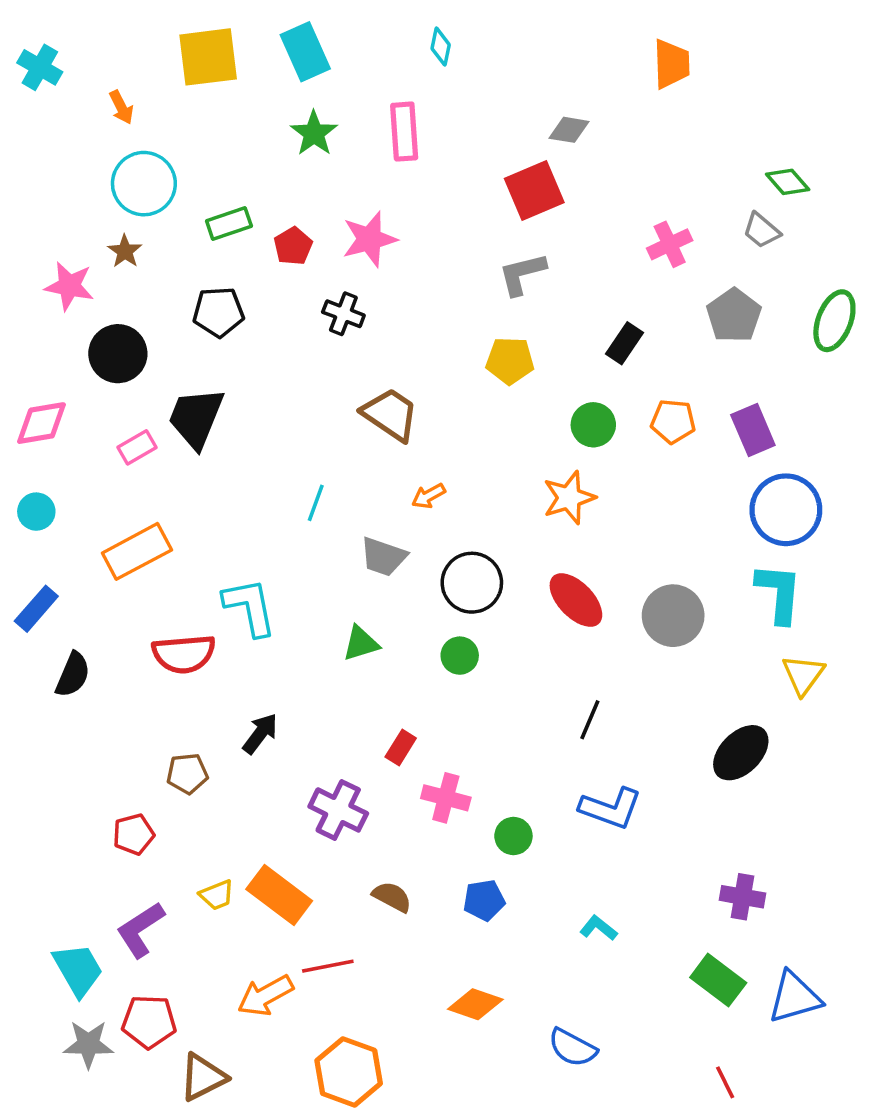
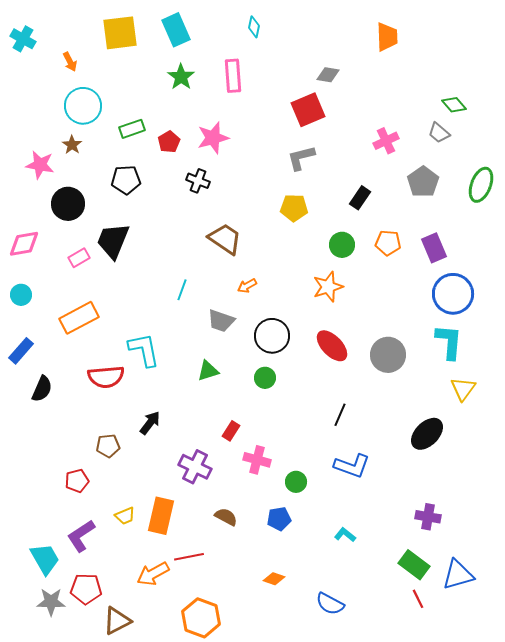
orange rectangle: (279, 895) -> (161, 516), turned 66
orange diamond: (475, 1004) -> (274, 579), size x0.7
red line: (725, 1082) -> (418, 599), moved

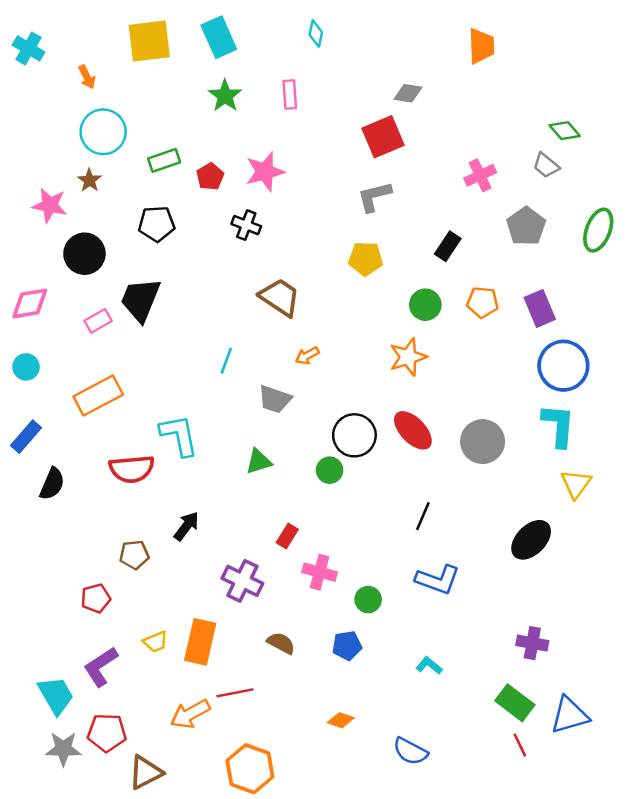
pink rectangle: (233, 76) -> (290, 94), size x0.7
black circle: (272, 336) -> (354, 435), moved

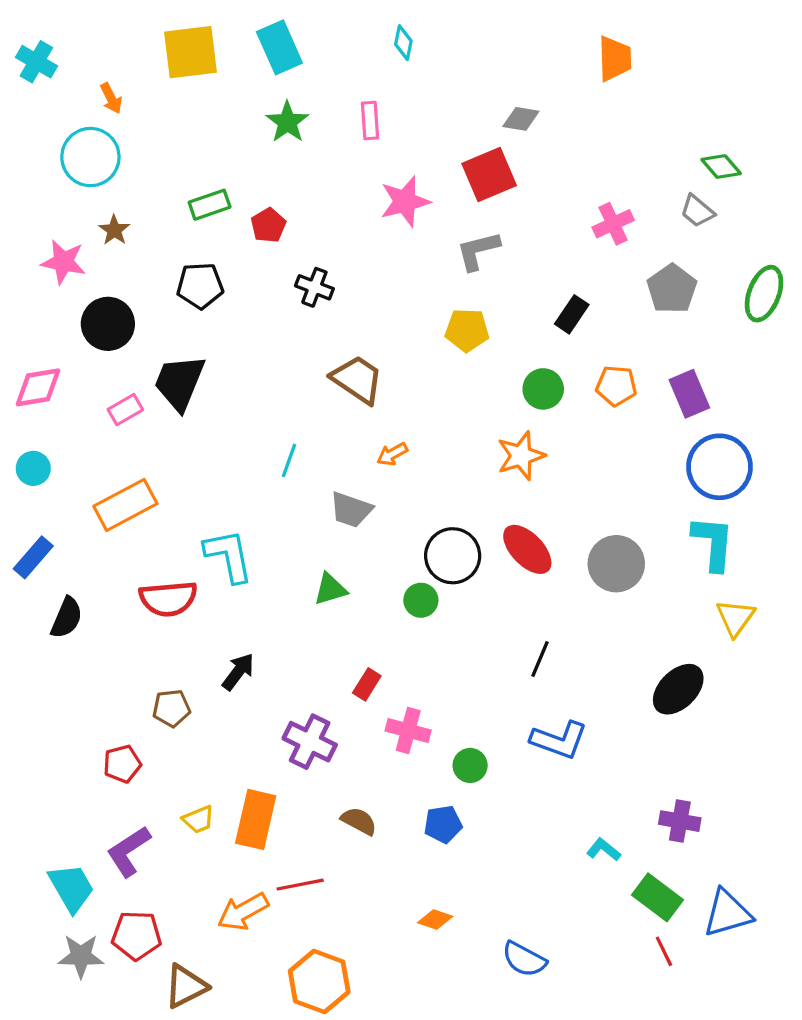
cyan circle: (103, 132) -> (90, 157), moved
pink star: (265, 172) -> (405, 201), moved
cyan L-shape: (429, 665) -> (604, 850), moved

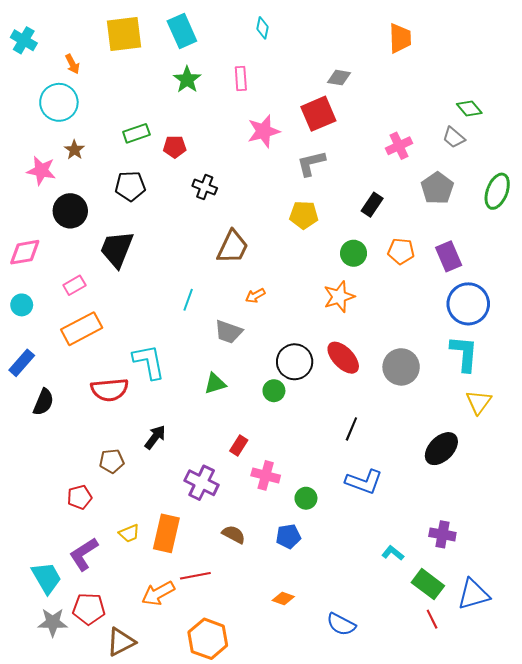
red pentagon: (268, 225) -> (175, 147), turned 30
brown trapezoid: (357, 379) -> (233, 247), turned 81
pink rectangle: (125, 410) -> (74, 285), moved

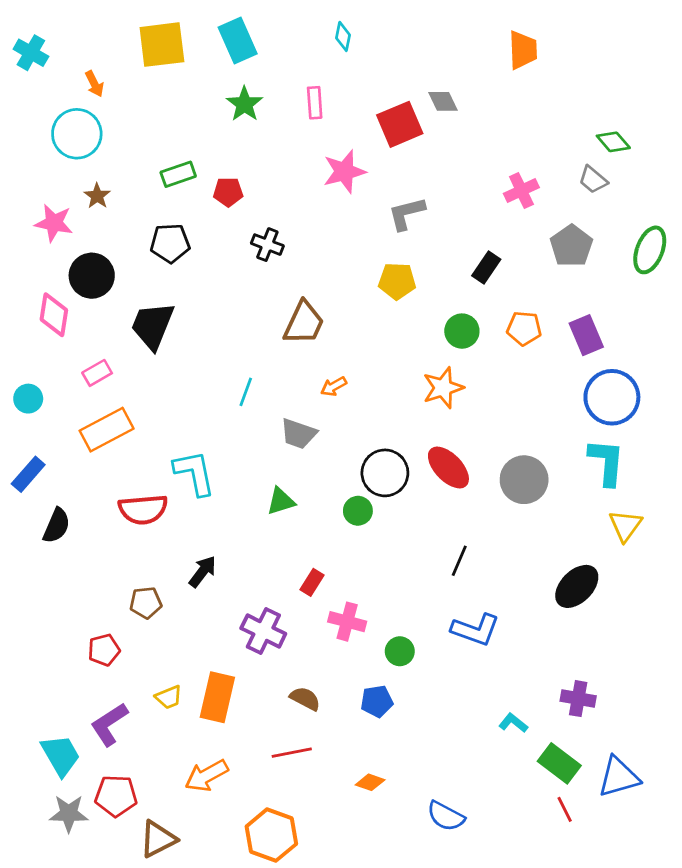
gray diamond: (339, 78) -> (443, 101), turned 55
red square: (318, 114) -> (400, 124), moved
pink diamond: (25, 252) -> (54, 315), moved, turned -72
red line: (195, 576) -> (292, 753), moved

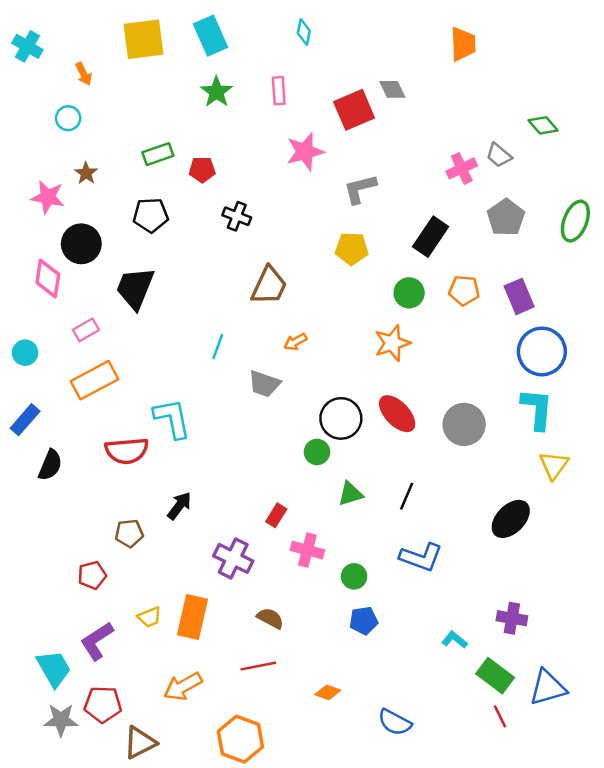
cyan circle: (77, 134) -> (68, 118), size x0.6
gray trapezoid: (593, 180) -> (499, 155), moved
black rectangle: (486, 268) -> (431, 237), size x1.4
green triangle: (281, 501) -> (350, 494), moved
blue pentagon: (377, 701) -> (364, 621), moved

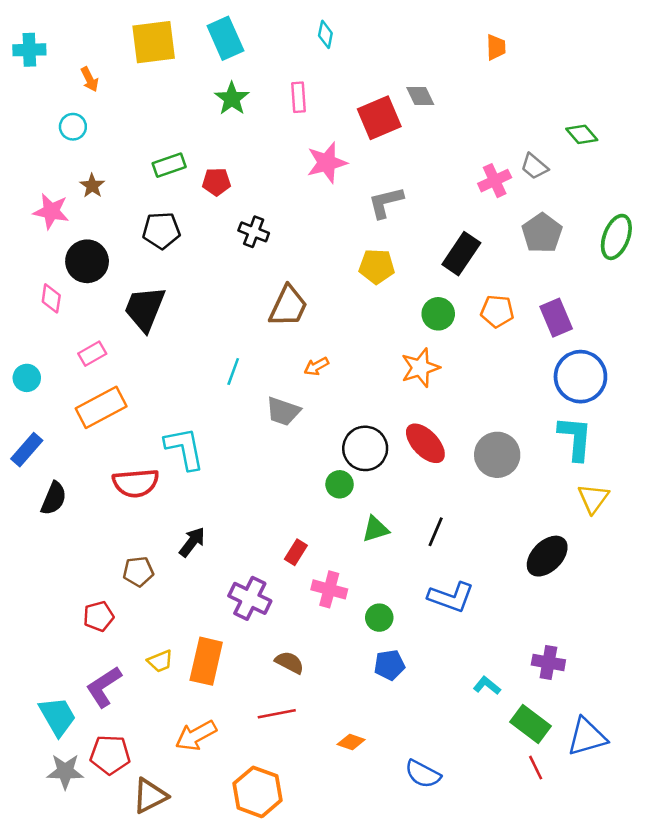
orange trapezoid: (463, 44) -> (496, 47), size x0.7
cyan cross: (27, 46) -> (29, 50), turned -32
pink diamond: (48, 278) -> (51, 298), size x0.7

